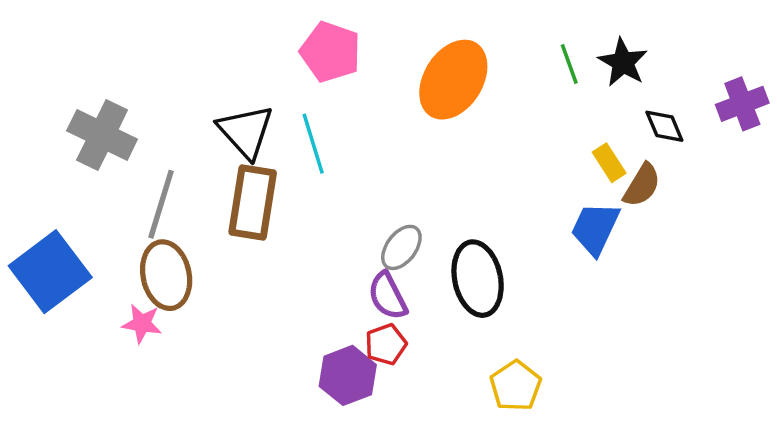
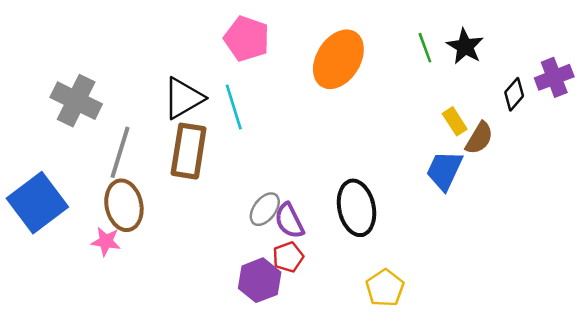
black diamond: (664, 126) -> (514, 94), moved, turned 64
black triangle: (246, 132) -> (183, 98), turned 42
gray ellipse: (401, 247) -> (265, 209), moved

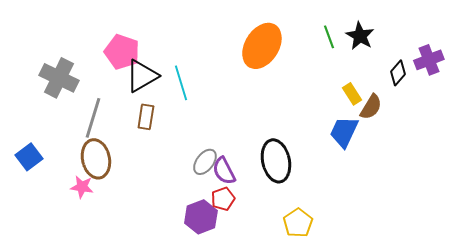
pink pentagon: (247, 39) -> (122, 52), moved
brown rectangle: (189, 151) -> (146, 117), size x0.6
blue square: (37, 203) -> (29, 157), size x0.6

